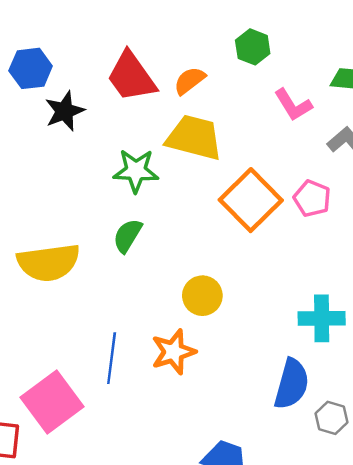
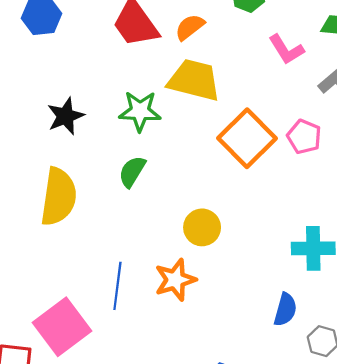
black star: (65, 111) -> (66, 116), moved
yellow semicircle: (48, 262) -> (59, 197), turned -74
blue semicircle: (292, 384) -> (285, 310), size x0.7

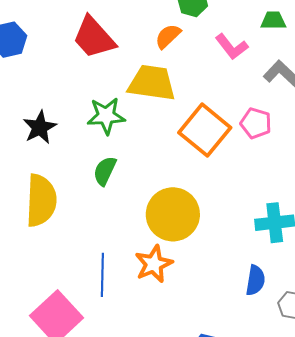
orange semicircle: (190, 27) -> (168, 36), moved
yellow circle: (202, 227) -> (173, 214), size x1.6

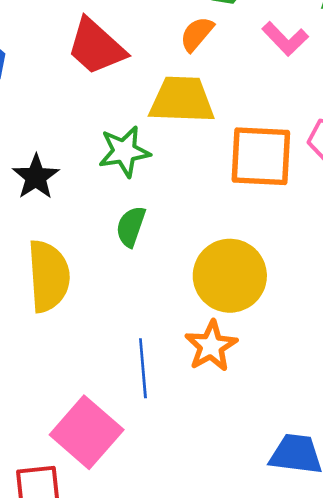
orange square: (205, 130) -> (261, 156), turned -30

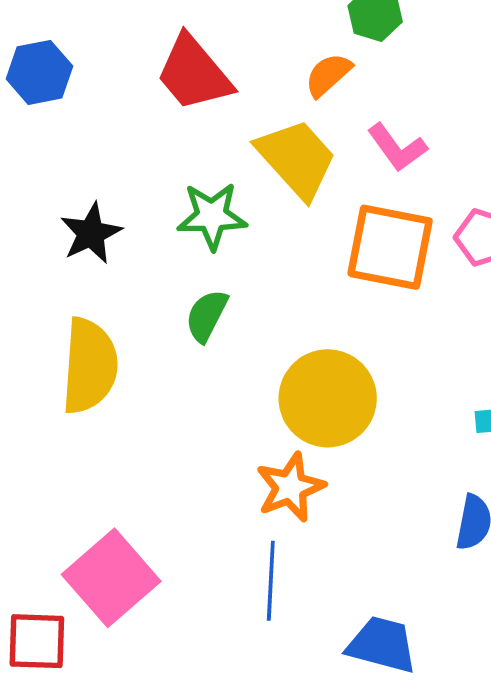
pink L-shape: (285, 39) -> (397, 148), moved
yellow trapezoid: (182, 100) -> (297, 159), turned 38
blue line: (143, 368) -> (271, 581), moved

